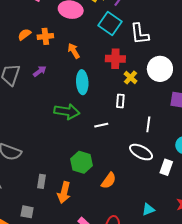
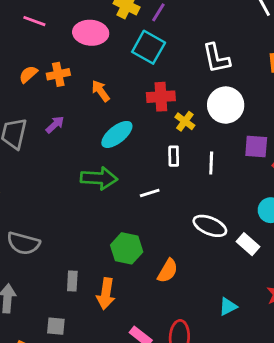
white L-shape: (140, 34) -> (216, 58), moved
cyan ellipse: (82, 82) -> (117, 134), turned 60
white line: (148, 124) -> (211, 163), moved
white rectangle: (166, 167) -> (248, 244), turned -63

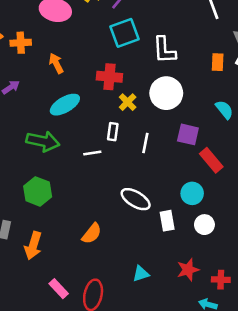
cyan square: (149, 47) -> (124, 33), moved, turned 32
white line: (150, 193) -> (92, 153), moved
white rectangle: (248, 244) -> (167, 221), turned 30
green hexagon: (127, 248) -> (38, 191), moved

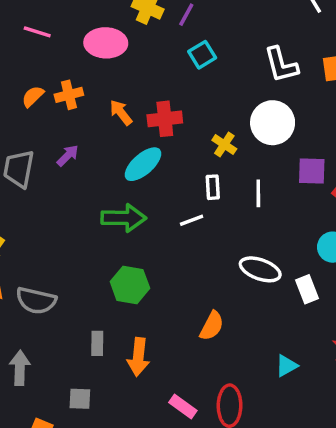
cyan square: (124, 33) -> (202, 55), size x0.7
white L-shape: (164, 50) -> (281, 65), moved
red cross: (109, 77) -> (165, 119), moved

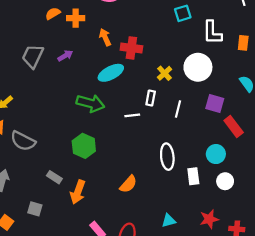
cyan square: (202, 55) -> (183, 13), moved
white ellipse: (260, 269) -> (167, 157), turned 50
gray rectangle: (97, 343) -> (54, 177), turned -72

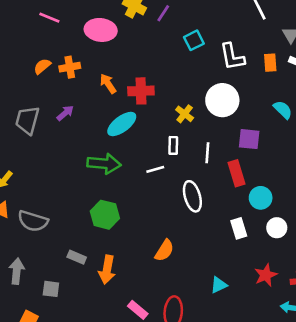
red rectangle: (234, 127) -> (237, 173), moved, turned 30
white ellipse: (167, 157) -> (192, 196), moved
gray square: (35, 209) -> (51, 289), moved

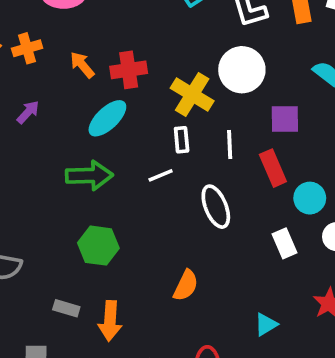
yellow cross: (185, 114) -> (192, 94), size x1.6

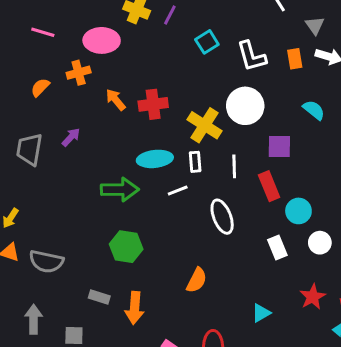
orange cross: (27, 48) -> (79, 73), moved
cyan ellipse: (107, 118) -> (155, 159), moved, turned 36

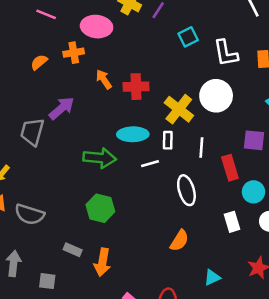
purple arrow: (71, 137) -> (62, 108), size x1.5
purple square: (279, 146) -> (254, 140), moved
gray trapezoid: (29, 149) -> (32, 132), moved
orange semicircle: (197, 280) -> (179, 241), moved

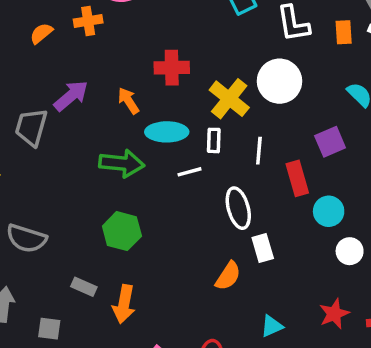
orange arrow: (104, 79) -> (128, 101), moved
purple square: (254, 140) -> (330, 142), turned -30
white rectangle: (232, 222) -> (263, 248), moved

